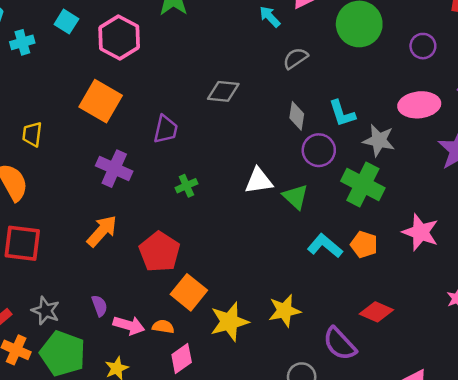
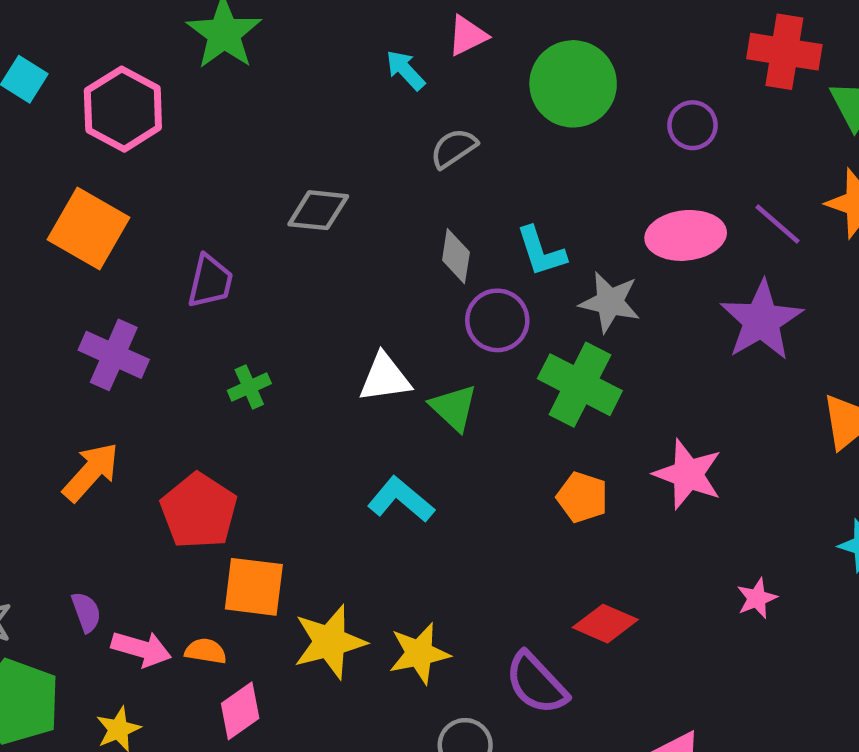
cyan L-shape: (325, 246) -> (401, 500), moved
orange square: (189, 292) -> (254, 587), turned -32
yellow star: (284, 311) -> (419, 653), moved

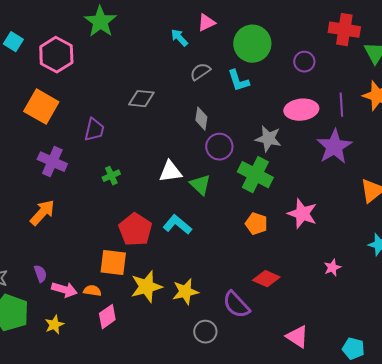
purple line: (777, 224) -> (341, 105), turned 45
cyan L-shape: (541, 252) -> (238, 81), moved
red pentagon: (199, 511) -> (135, 230), moved

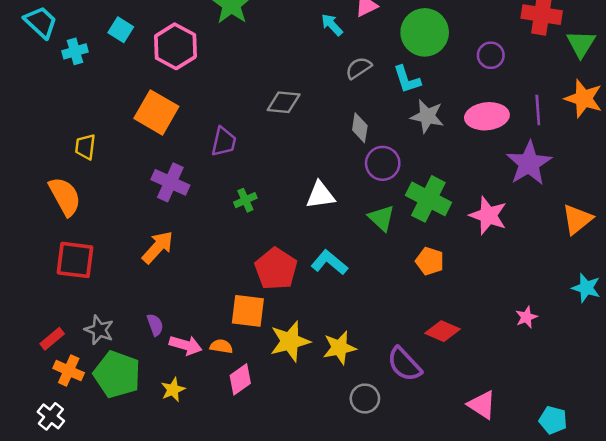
gray star: (268, 139) -> (427, 116), moved
green triangle: (200, 185) -> (381, 218), moved
pink star: (302, 214) -> (488, 215), moved

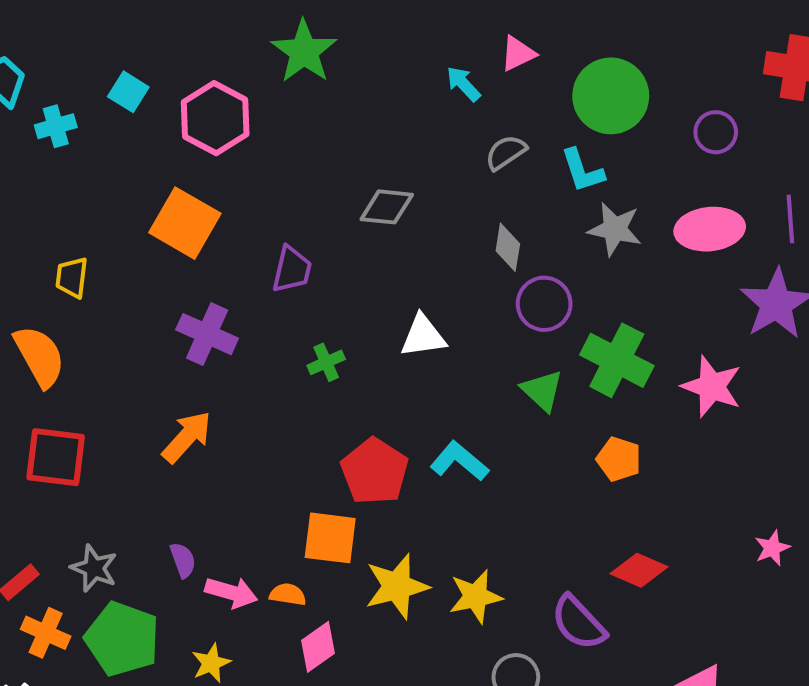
white triangle: (320, 195) -> (423, 336), moved

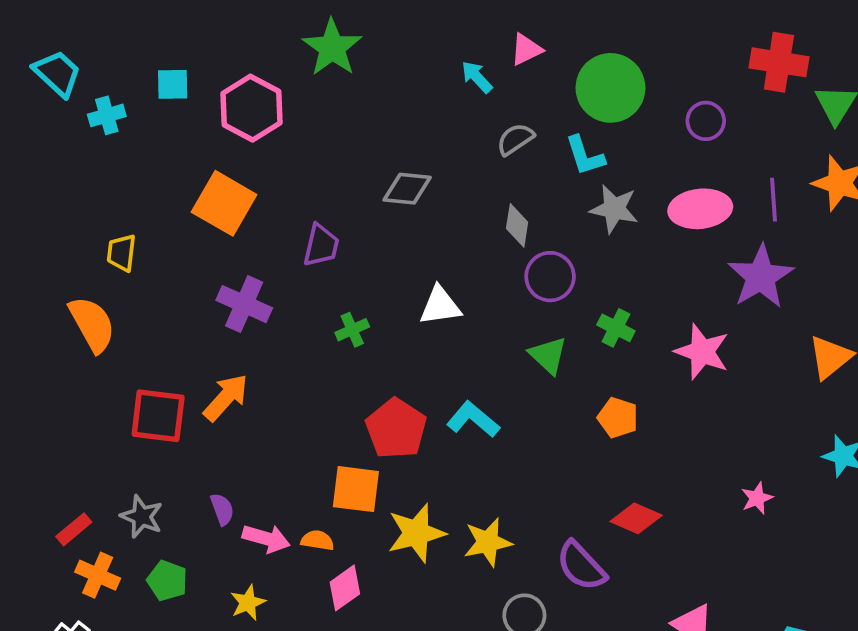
cyan square: (128, 92) -> (173, 84), turned -33
green cross: (617, 360) -> (616, 328), size x0.6
red square: (56, 457) -> (158, 416), moved
green pentagon: (122, 639) -> (167, 581), size x0.6

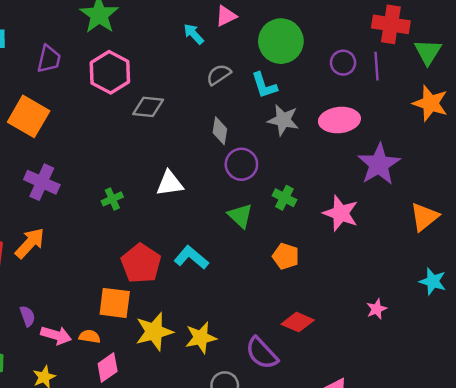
pink hexagon: (251, 108) -> (110, 72), moved
purple line: (773, 200) -> (377, 66), moved
purple trapezoid: (321, 245) -> (49, 59), moved

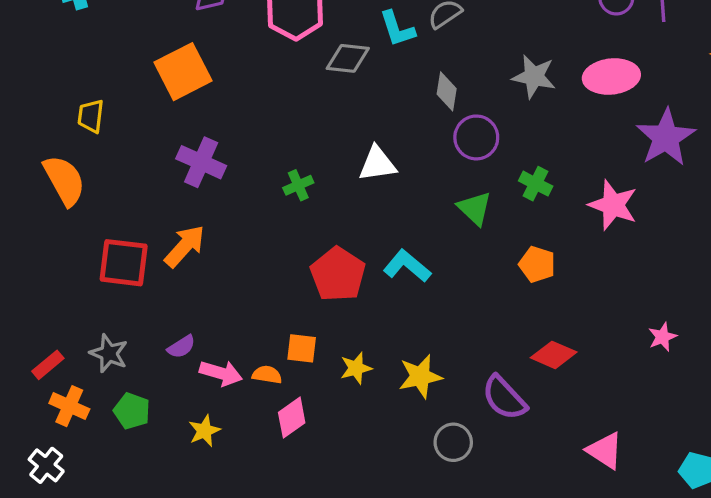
cyan L-shape: (264, 85) -> (397, 29), moved
orange square: (29, 116) -> (183, 72), turned 33
orange square: (115, 303) -> (302, 348), moved, size x0.7
purple semicircle: (27, 316) -> (181, 347), turned 78
yellow star: (154, 332) -> (356, 368), size x0.6

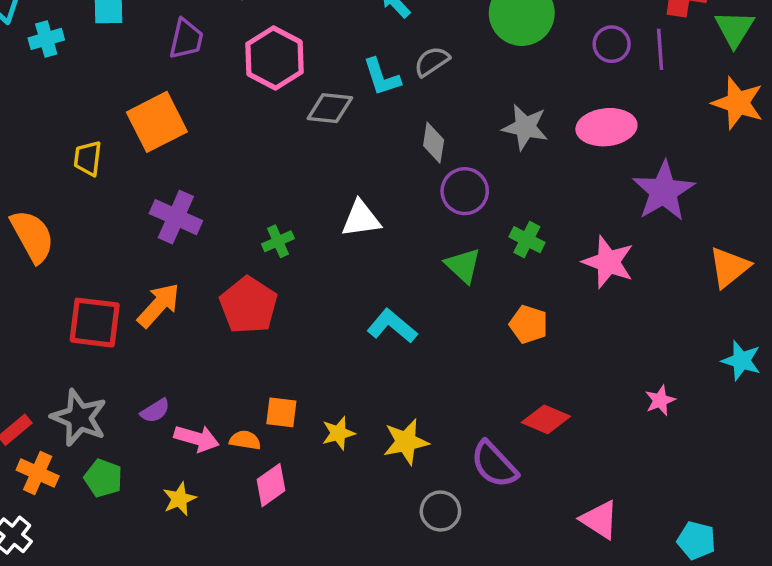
yellow trapezoid: (91, 116) -> (88, 158), moved
red pentagon: (338, 274) -> (249, 305), moved
gray star: (109, 353) -> (79, 418), size x1.4

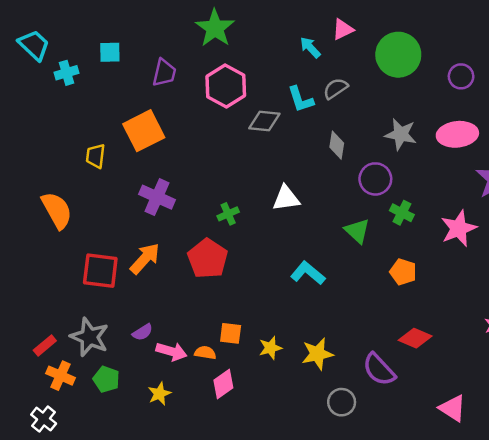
purple circle: (465, 191) -> (375, 179), moved
pink star: (608, 262) -> (459, 228), turned 30

